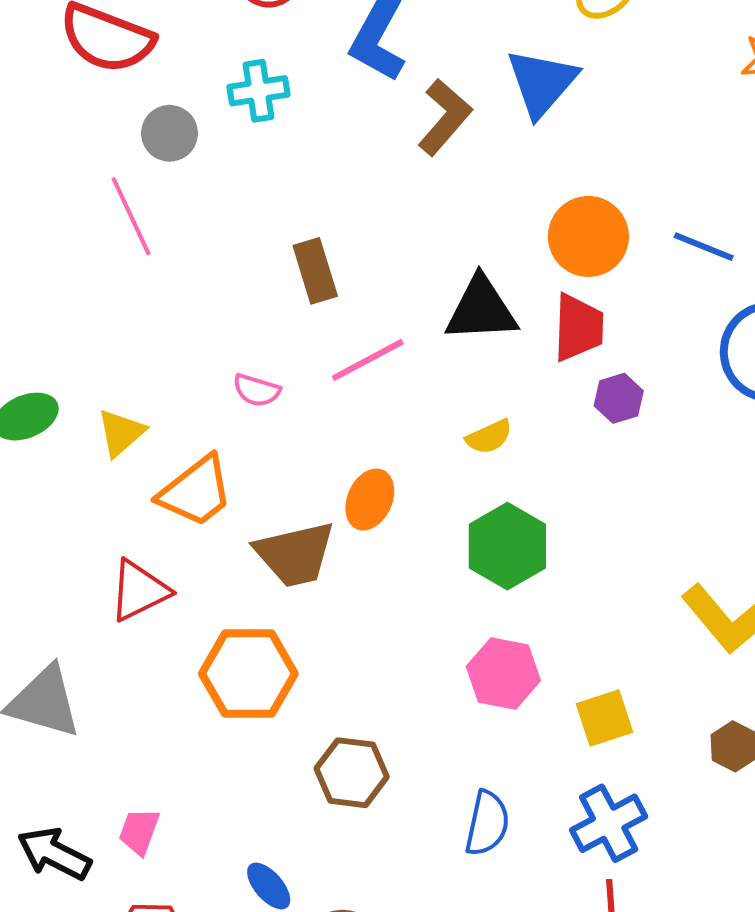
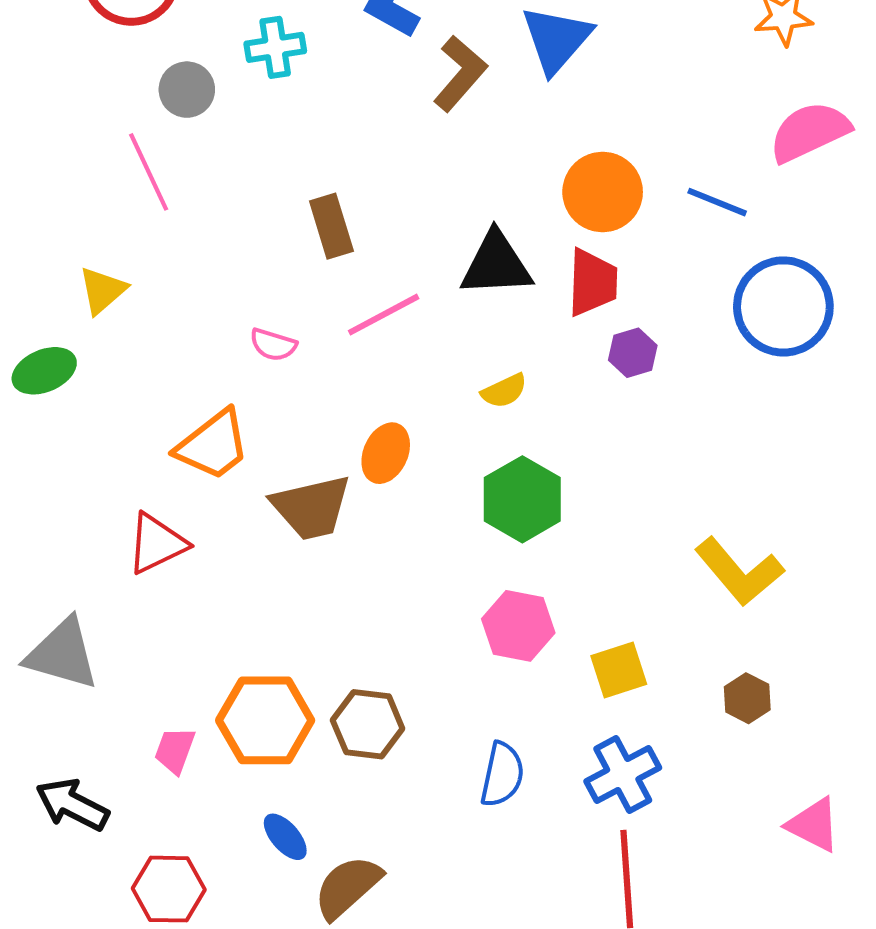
yellow triangle: (121, 433) -> (102, 290), moved
orange hexagon: (248, 674) -> (265, 720), moved
pink trapezoid: (139, 831) -> (175, 750), moved

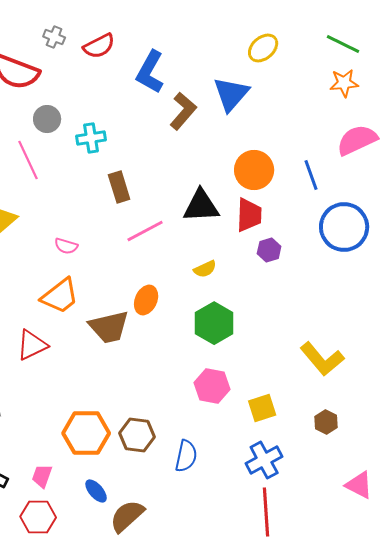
cyan cross: (275, 47) -> (91, 138), moved
blue line: (717, 202) -> (311, 175), turned 48
pink semicircle: (273, 345) -> (66, 246), moved
pink trapezoid: (175, 750) -> (42, 476), moved
blue semicircle: (502, 775) -> (186, 456), moved

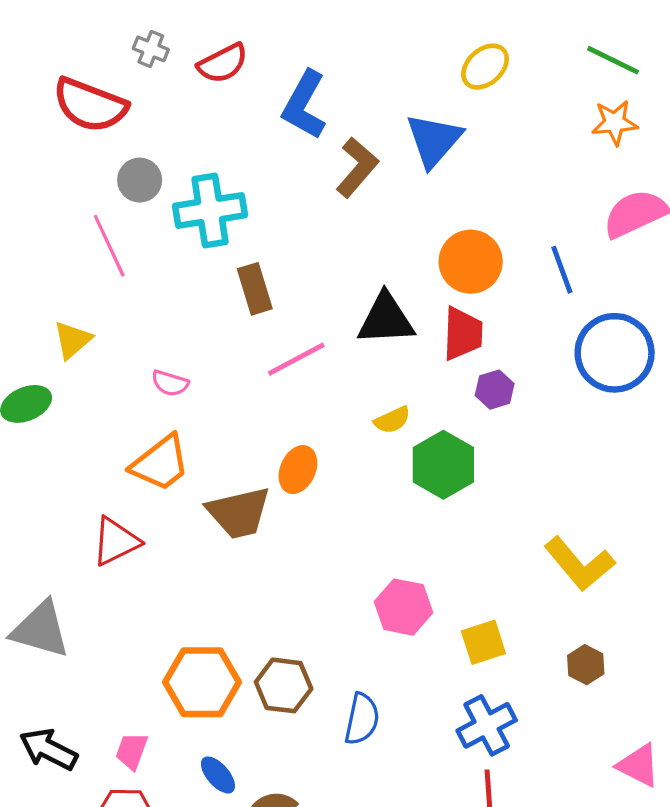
cyan cross: (91, 138) -> (210, 210), size x1.5
green hexagon: (214, 323) -> (443, 465), moved

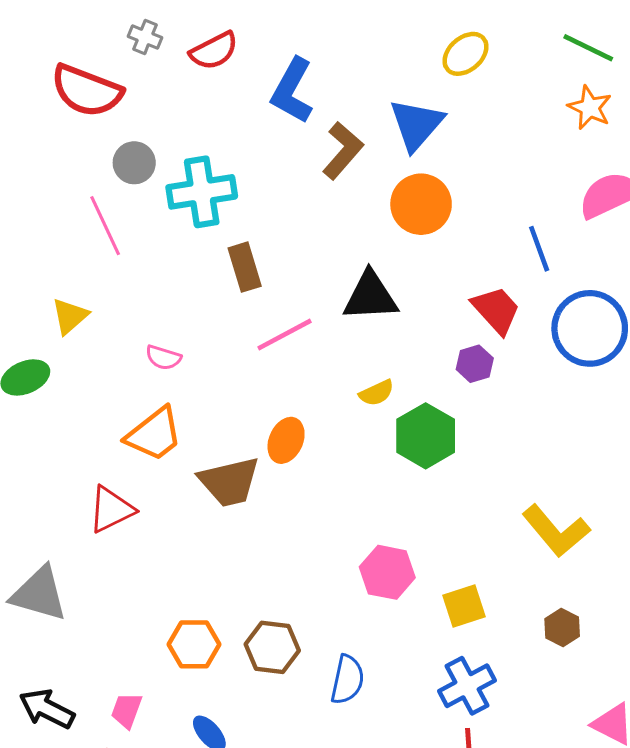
orange star: (615, 123) -> (590, 108), turned 30
orange circle: (471, 262) -> (421, 204), moved
red trapezoid: (463, 334) -> (496, 310), moved, turned -44
orange hexagon: (202, 682) -> (194, 644), size x0.7

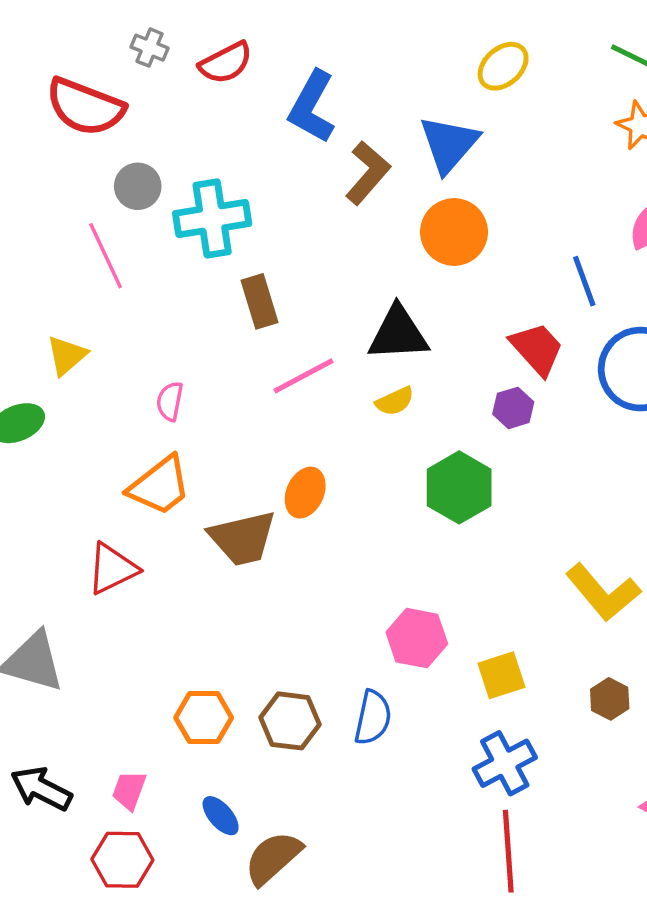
pink semicircle: (163, 358) -> (170, 401), turned 84
yellow semicircle: (377, 393) -> (395, 401), moved
blue semicircle: (347, 680) -> (373, 718), moved

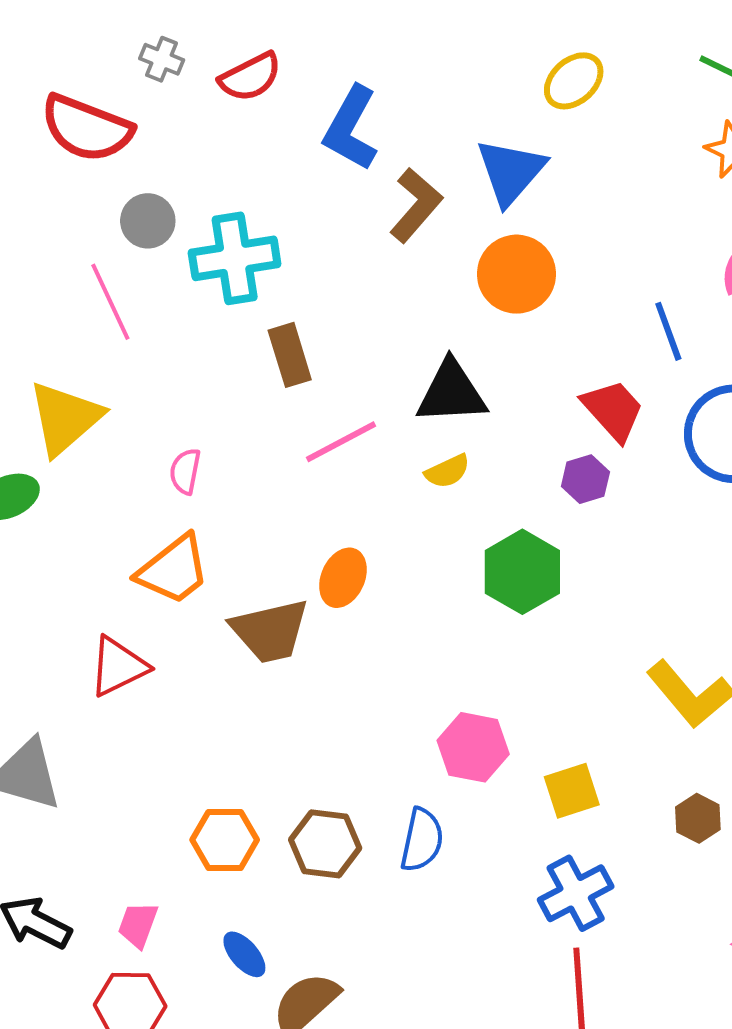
yellow triangle: (67, 356) -> (65, 418), size x1.6

